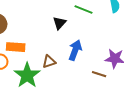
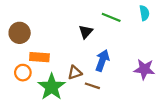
brown line: (99, 74) -> (92, 86), moved

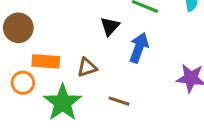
blue arrow: (102, 60) -> (139, 48), moved
brown triangle: (75, 73) -> (87, 67), moved

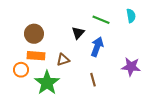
brown circle: (18, 28) -> (34, 34), moved
brown line: (119, 101) -> (93, 80), moved, turned 56

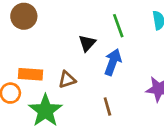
green line: (101, 20) -> (118, 26), turned 48
brown circle: (34, 34) -> (24, 16), moved

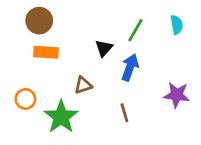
green line: (118, 26) -> (135, 30), turned 50
orange rectangle: (31, 74) -> (46, 52), moved

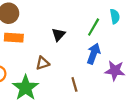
green line: (135, 30) -> (94, 27), moved
blue arrow: (130, 67) -> (94, 54), moved

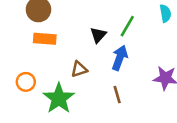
green line: (94, 27) -> (127, 26), moved
blue arrow: (94, 54) -> (120, 58), moved

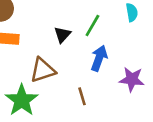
blue arrow: (120, 58) -> (99, 58), moved
brown triangle: (79, 69) -> (43, 70), size x1.5

